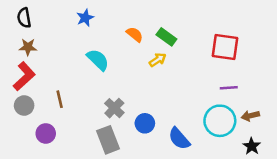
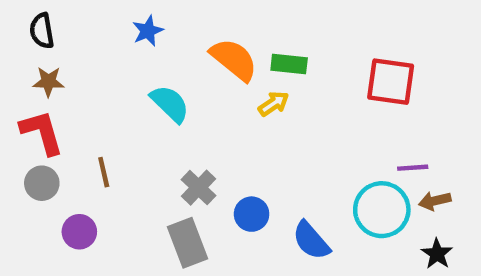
orange semicircle: (135, 34) -> (234, 60), size x1.6
green rectangle: (166, 37) -> (289, 64), turned -30
red L-shape: (24, 76) -> (42, 132), turned -64
purple line: (229, 88) -> (413, 168), moved

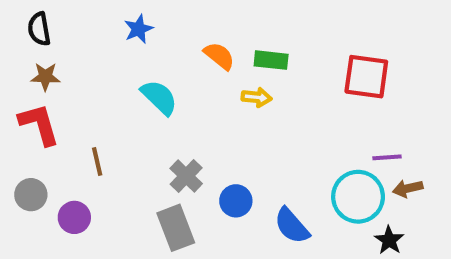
orange semicircle: (234, 60) -> (219, 56), size x0.7
yellow arrow: (274, 104) -> (257, 97), turned 40
gray circle: (42, 183) -> (31, 195), moved
black star: (437, 254) -> (389, 240), moved

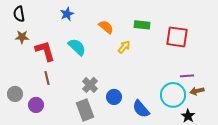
green rectangle: (271, 60) -> (142, 25), moved
yellow arrow: (257, 97) -> (124, 47), turned -56
red L-shape: (39, 124) -> (45, 51), moved

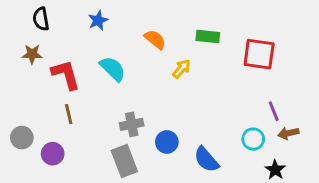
black semicircle: (19, 14) -> (41, 19), moved
purple line: (187, 76) -> (274, 111), turned 72
gray cross: (90, 85) -> (132, 124), turned 35
cyan circle: (173, 95) -> (253, 139), size x0.6

